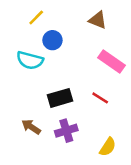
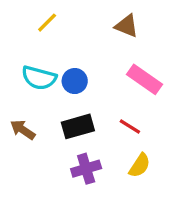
blue circle: (52, 40) -> (75, 81), moved
brown arrow: (31, 127) -> (23, 130), moved
yellow semicircle: (108, 147) -> (140, 165), moved

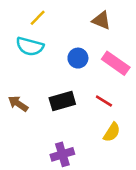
cyan semicircle: (39, 78) -> (30, 46), moved
blue circle: (75, 81) -> (78, 58), moved
purple cross: (86, 169) -> (62, 154), moved

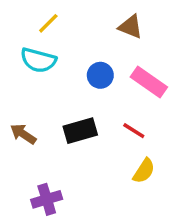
purple cross: (62, 154) -> (47, 199), moved

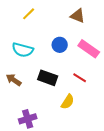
cyan semicircle: (38, 60) -> (23, 50), moved
black rectangle: (80, 131) -> (48, 78), turned 36
yellow semicircle: (144, 171) -> (68, 102), moved

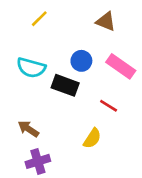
black rectangle: (48, 78) -> (65, 85), moved
brown arrow: (14, 80) -> (28, 129), moved

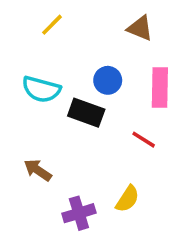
pink rectangle: (121, 66) -> (160, 88), turned 56
yellow semicircle: (92, 138) -> (127, 199), moved
purple cross: (38, 161) -> (79, 213), moved

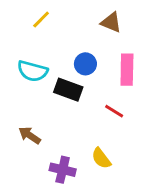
yellow semicircle: (127, 199) -> (101, 158), turned 110
purple cross: (79, 213) -> (63, 170), turned 30

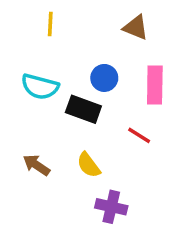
yellow line: (41, 20) -> (50, 24), turned -42
yellow semicircle: (101, 158) -> (89, 165), moved
purple cross: (63, 170) -> (111, 207), moved

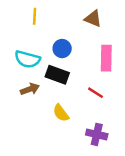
blue circle: (104, 78) -> (62, 49), moved
brown arrow: (36, 165) -> (30, 89), moved, turned 126
purple cross: (111, 207) -> (97, 134), moved

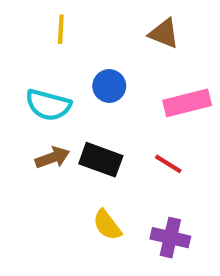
pink rectangle: (106, 58) -> (187, 103), turned 75
black rectangle: (57, 75) -> (101, 160), moved
yellow semicircle: (61, 113) -> (107, 225), moved

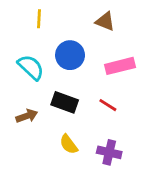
blue circle: (109, 86) -> (70, 55), size x1.4
cyan semicircle: (48, 105) -> (31, 67), turned -152
brown arrow: (52, 158) -> (27, 116), moved

